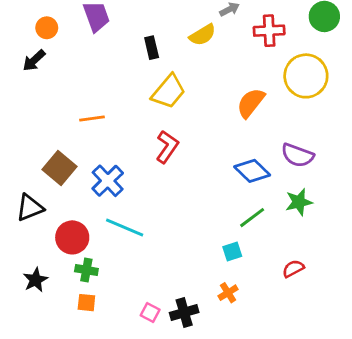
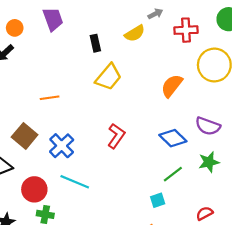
red L-shape: (167, 147) -> (116, 136), moved

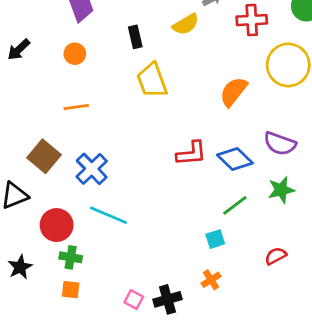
orange circle: (15, 28) -> (75, 54), moved
yellow trapezoid: (109, 77) -> (152, 80), turned 120
red L-shape: (116, 136) -> (191, 153), moved, turned 50

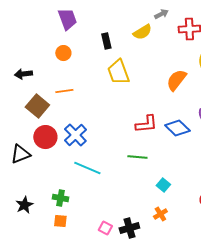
black arrow: (19, 50) -> (23, 74), moved, turned 36
brown square: (44, 156) -> (37, 106), moved
green line: (235, 205) -> (137, 157), moved, turned 42
red circle: (57, 225) -> (45, 137), moved
cyan square: (215, 239) -> (163, 185), turned -32

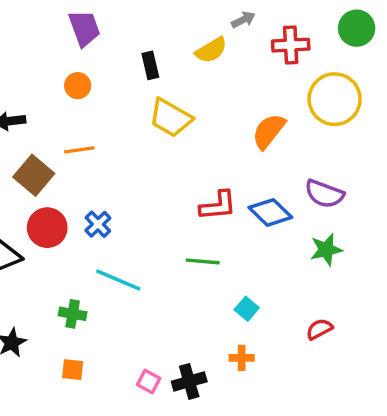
yellow trapezoid: (118, 72) -> (171, 118), turned -40
blue cross: (75, 135) -> (98, 224), size x0.7
green cross: (60, 198) -> (73, 314), moved
orange cross: (160, 214) -> (242, 358), turned 32

